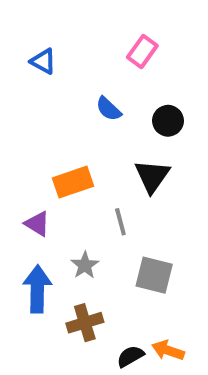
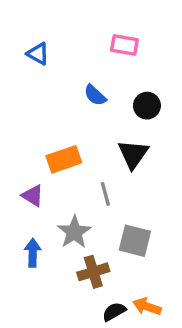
pink rectangle: (142, 51) -> (124, 45), turned 64
gray star: (85, 265) -> (74, 232), size x1.4
blue arrow: (37, 289) -> (33, 253), size x0.7
brown cross: (85, 323) -> (93, 272), moved

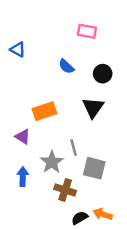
blue triangle: (38, 54) -> (18, 49), moved
gray line: (105, 194) -> (74, 148), moved
brown cross: (93, 272) -> (65, 190), turned 35

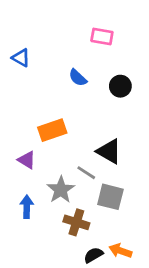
black triangle: (93, 108) -> (109, 151), moved, turned -35
gray line: (74, 148) -> (86, 173), turned -42

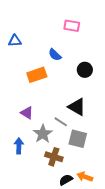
blue triangle: (21, 58) -> (15, 41), turned -32
black circle: (120, 86) -> (85, 70), moved
orange rectangle: (52, 130) -> (37, 75), moved
purple triangle: (27, 160) -> (27, 113), moved

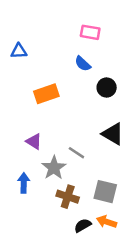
blue semicircle: (55, 55) -> (83, 64), moved
black triangle: (77, 107) -> (113, 134), moved
gray square: (78, 139) -> (105, 192), moved

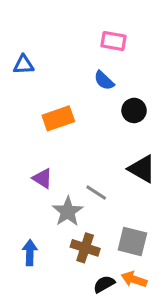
blue arrow: (24, 183) -> (30, 253), moved

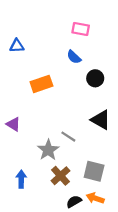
purple triangle: (42, 178) -> (13, 124), moved
brown cross: (85, 248) -> (60, 176), turned 30

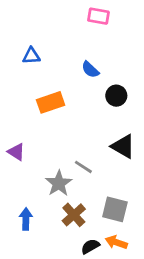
pink rectangle: (81, 29) -> (98, 16), moved
blue triangle: (17, 46) -> (31, 56), moved

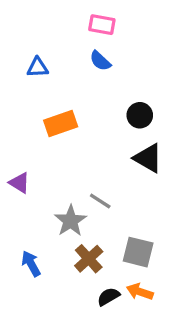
pink rectangle: (98, 16) -> (102, 25), moved
blue semicircle: (90, 70) -> (100, 61), moved
black triangle: (123, 146) -> (148, 158), moved
blue arrow: (26, 219) -> (31, 264), turned -30

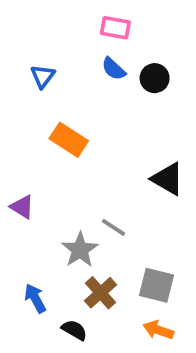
blue triangle: (38, 67) -> (43, 76), turned -50
black circle: (140, 115) -> (155, 78), moved
orange rectangle: (61, 123) -> (69, 140), turned 52
black semicircle: (108, 297) -> (74, 330), moved, turned 60

